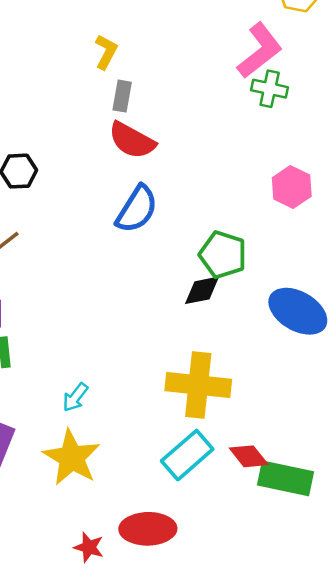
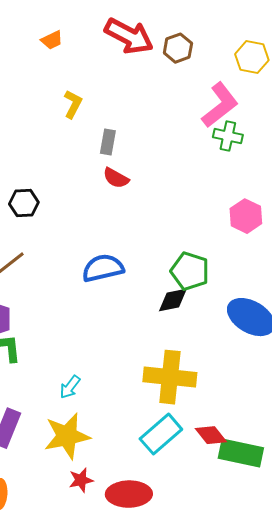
yellow L-shape: (106, 52) -> (73, 104), moved
red semicircle: (132, 140) -> (116, 178), size x0.7
blue semicircle: (137, 209) -> (103, 268), moved, turned -135
yellow star: (72, 458) -> (67, 436), turned 30
red star: (89, 547) -> (81, 480), moved, turned -30

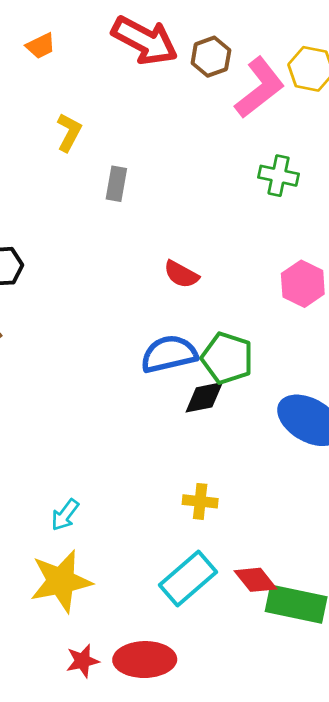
pink L-shape: (220, 105) -> (260, 88), moved
red semicircle: (116, 178) -> (181, 274), moved
blue semicircle: (103, 268) -> (169, 354), moved
yellow cross: (170, 377) -> (200, 501), size x0.5
red star: (81, 480) -> (83, 661), moved

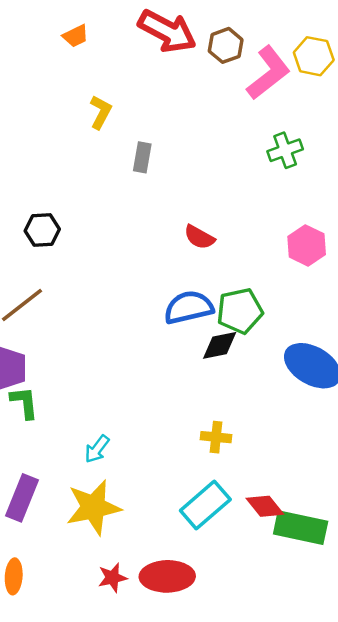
green cross: (279, 176) -> (285, 150), turned -32
green pentagon: (227, 358) -> (240, 311), turned -30

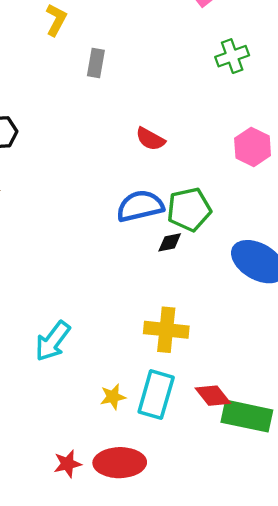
black diamond: (220, 345) -> (170, 242), size x0.7
yellow cross: (216, 437) -> (166, 330), size x1.5
cyan arrow: (97, 449) -> (53, 341), size x1.5
cyan rectangle: (205, 505) -> (156, 395), turned -33
yellow star: (93, 507) -> (113, 397), moved, size x0.5

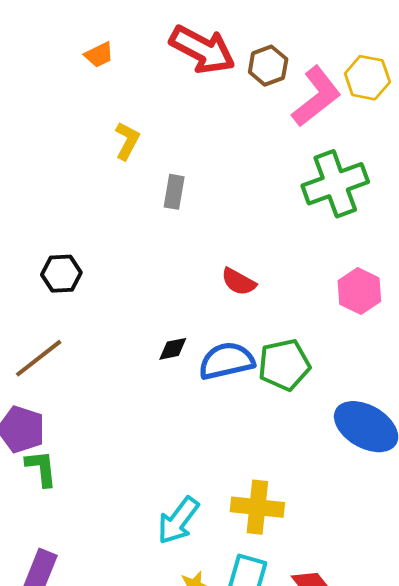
green cross: (232, 56) -> (335, 184), size x1.6
black diamond: (170, 242) -> (173, 349), moved
cyan arrow: (53, 341) -> (178, 521), moved

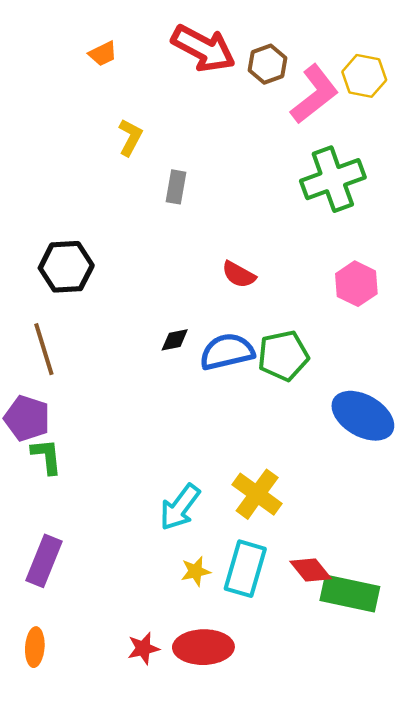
black hexagon: (61, 274) -> (66, 267), size x1.4
brown line: (39, 358) -> (44, 349), turned -69
yellow cross: (257, 507) -> (257, 494), turned 30

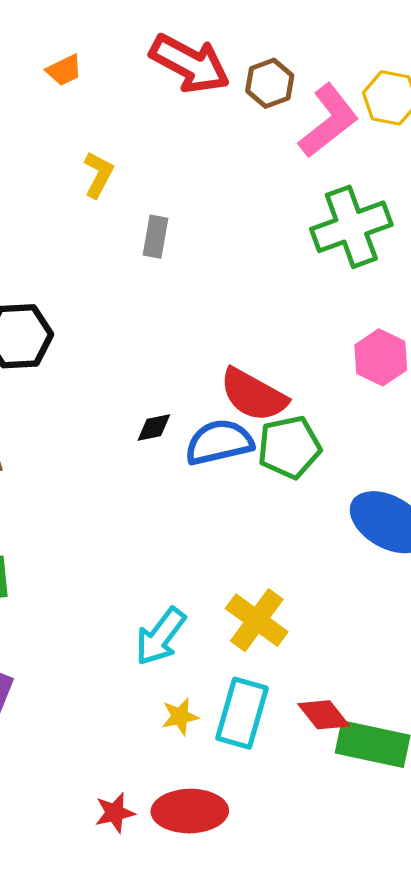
red semicircle: (239, 275) -> (253, 395), moved, size x1.6

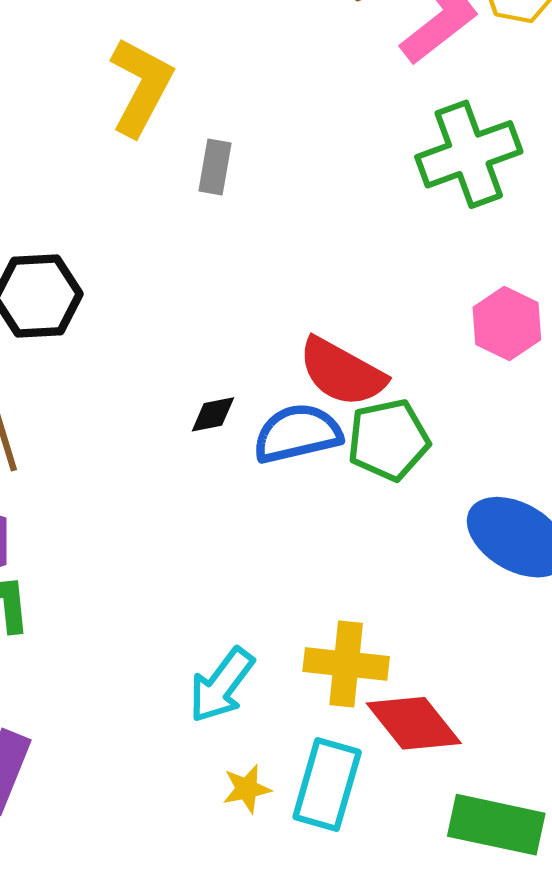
yellow L-shape: (98, 175) -> (141, 87), size x1.6
yellow cross: (257, 620) -> (346, 664), turned -30
red diamond: (324, 715) -> (414, 723), moved, size x1.4

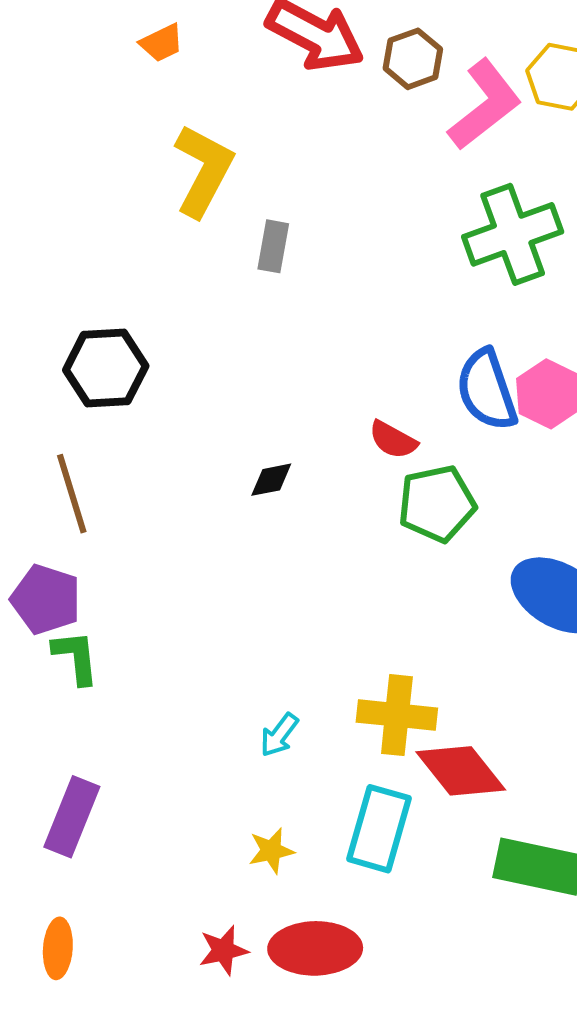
red semicircle: (342, 372) -> (393, 440), size x0.6
blue semicircle: (297, 433) -> (487, 390), moved, turned -96
cyan arrow: (221, 685) -> (279, 735), size x0.6
yellow star: (247, 789) -> (271, 851), moved

